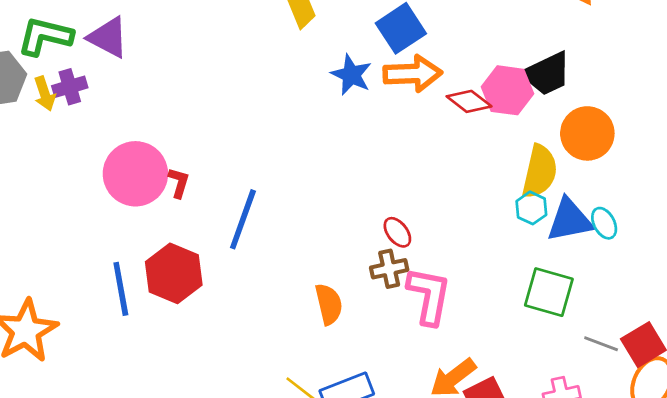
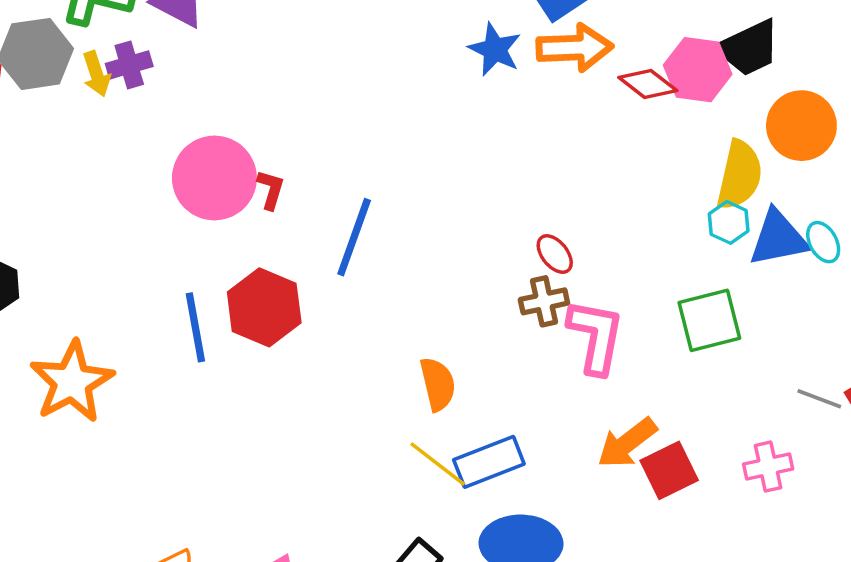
green square: (549, 292) -> (709, 320), moved, turned -30
orange semicircle: (329, 304) -> (438, 384), moved

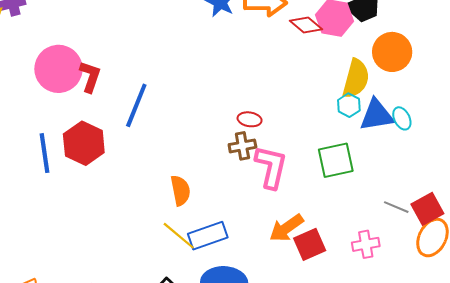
red L-shape: (271, 190) -> (90, 77), size x1.4
red ellipse: (555, 254) -> (250, 119), turned -45

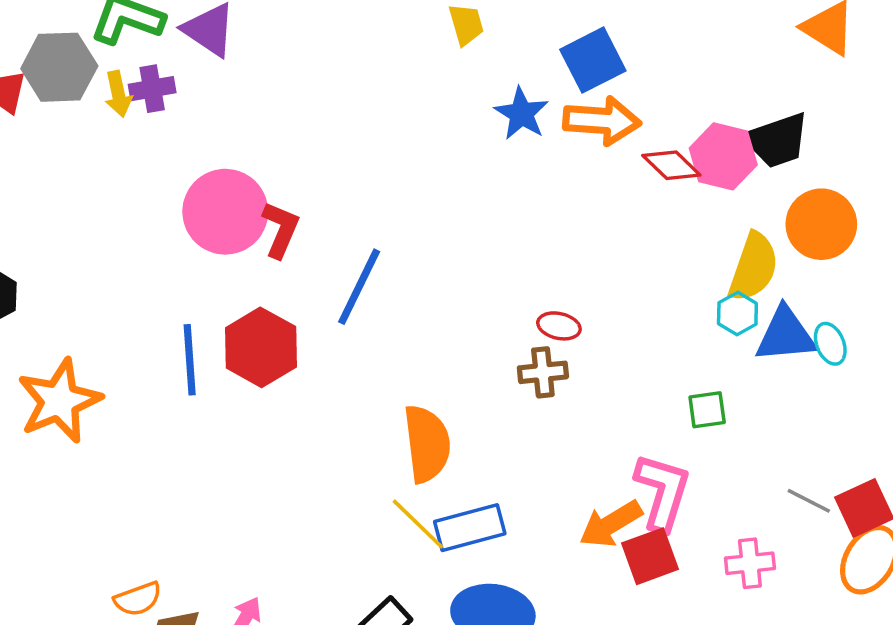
green square: (336, 160) -> (707, 410), size x0.6
pink L-shape: (271, 167) -> (662, 492), moved
orange semicircle: (180, 190) -> (427, 444), size x1.4

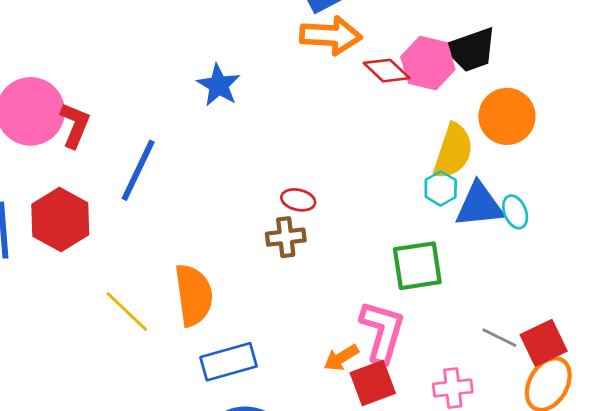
blue star: (522, 114) -> (219, 85), moved
green square: (707, 410) -> (417, 266), size x1.6
yellow line: (418, 524) -> (127, 312), moved
orange arrow: (611, 524) -> (341, 358), size x0.7

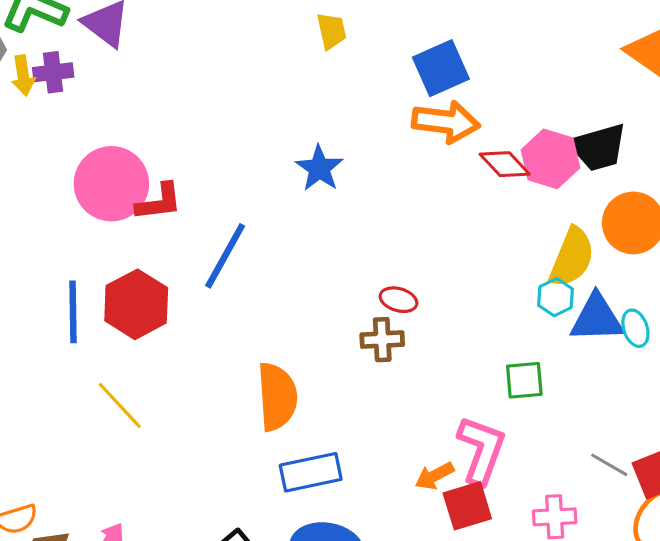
red L-shape: (75, 125) -> (159, 202), turned 57
green square: (417, 266) -> (524, 380), size x0.7
yellow line: (127, 312) -> (120, 405), moved

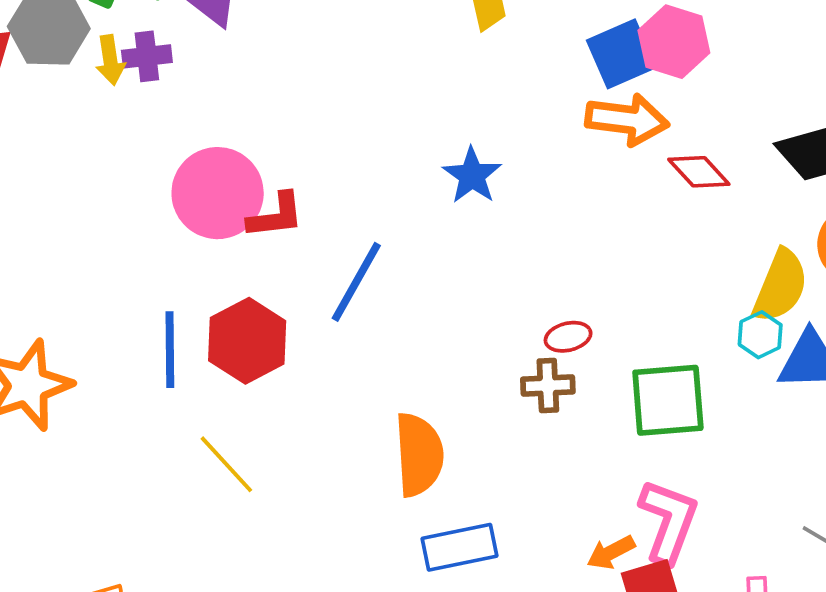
pink hexagon: (550, 159) -> (674, 42), moved
red ellipse: (398, 300) -> (568, 337), turned -30
green square: (524, 380) -> (668, 400), moved, size x1.6

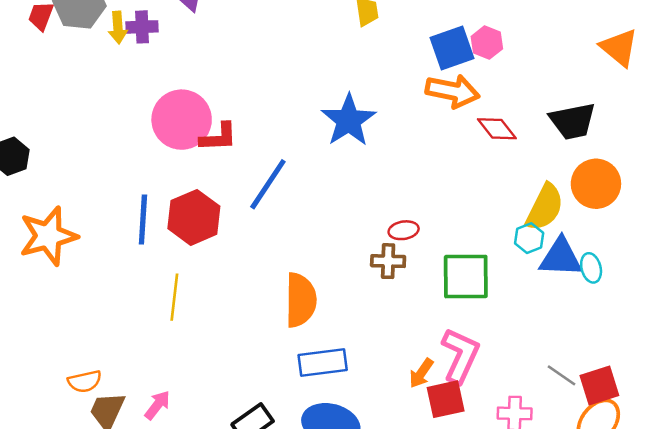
pink hexagon: (674, 42) -> (487, 43), size x0.7
blue star: (472, 176) -> (349, 120), size x1.4
yellow line: (226, 464) -> (174, 297), turned 45
orange arrow: (611, 552) -> (421, 373), turned -32

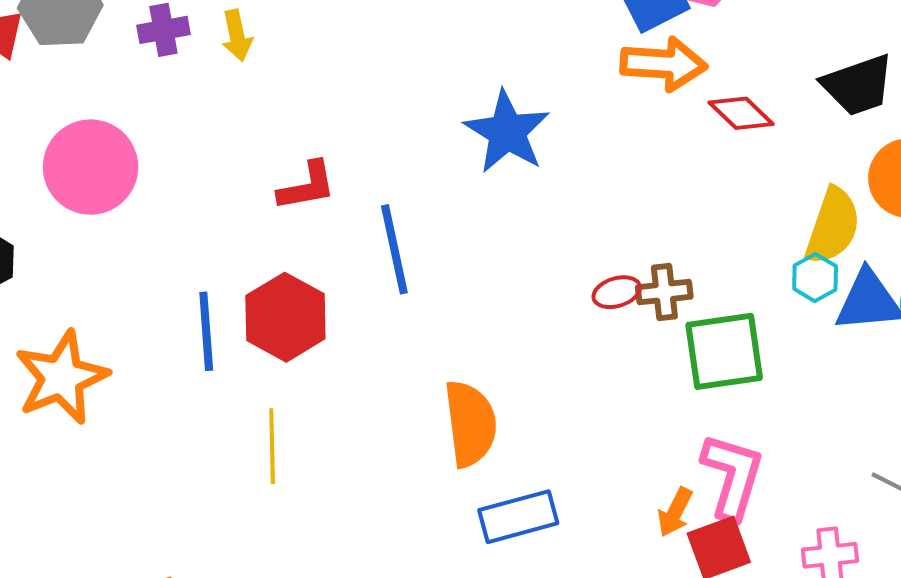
yellow arrow: (118, 28) -> (237, 36), moved
pink circle: (182, 120) -> (91, 167), moved
blue line: (268, 184) -> (394, 249), turned -38
brown cross: (388, 261) -> (664, 292), moved

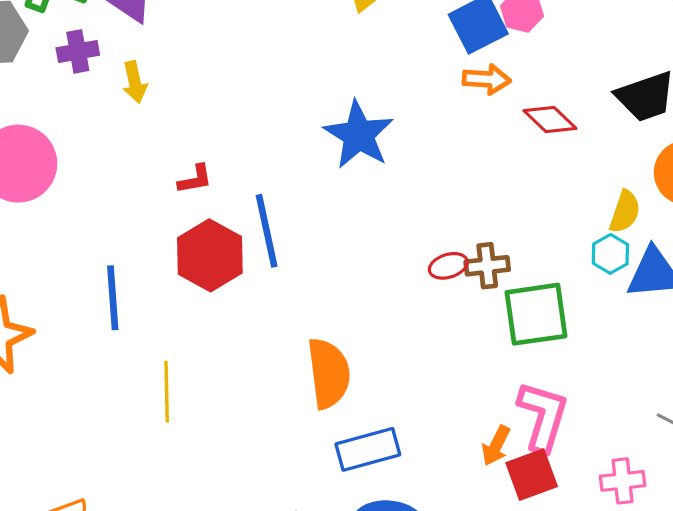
yellow arrow: (237, 36) -> (135, 82), moved
orange arrow: (664, 64) -> (487, 79), size x0.7
red L-shape: (307, 186) -> (195, 179), size x0.7
yellow semicircle: (833, 226) -> (625, 212), size x0.7
red hexagon: (285, 317) -> (210, 255), moved

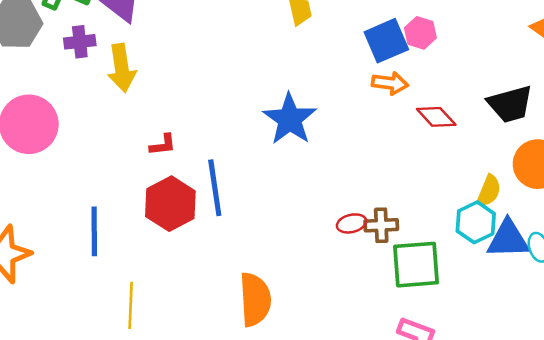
yellow arrow: (135, 82) -> (122, 68), size x1.5
cyan hexagon: (610, 254) -> (476, 222), size x1.4

